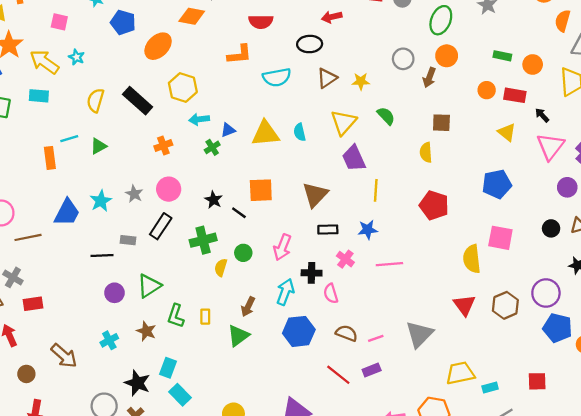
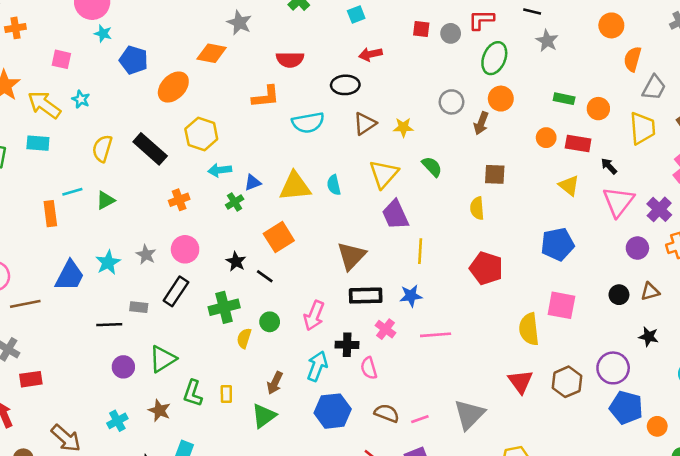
orange square: (261, 190) -> (279, 237), moved, turned -30
black rectangle: (328, 230) -> (366, 296), size x1.4

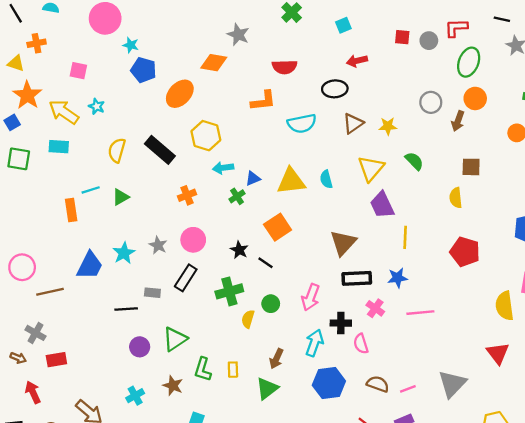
cyan star: (103, 33) -> (131, 45), moved

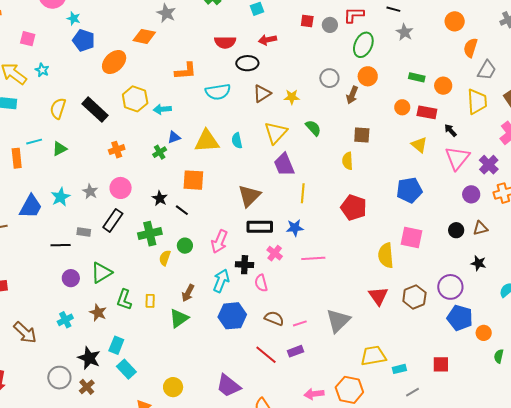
red semicircle: (285, 67) -> (225, 42), moved
cyan arrow: (223, 168) -> (162, 109), moved
orange square: (278, 227) -> (193, 180), turned 35

